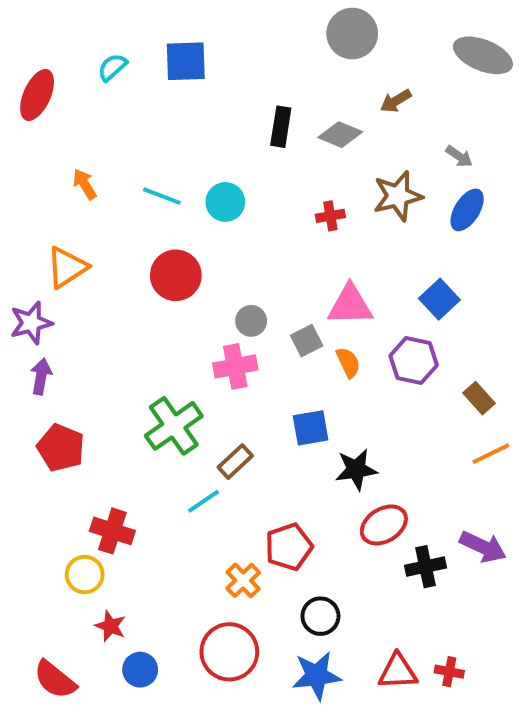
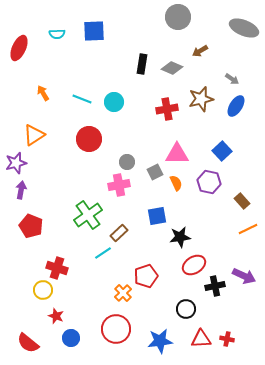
cyan semicircle: (112, 67) -> (57, 34), turned -140
red cross: (330, 216) -> (167, 109), size x1.5
black circle: (320, 616) -> (186, 309), moved

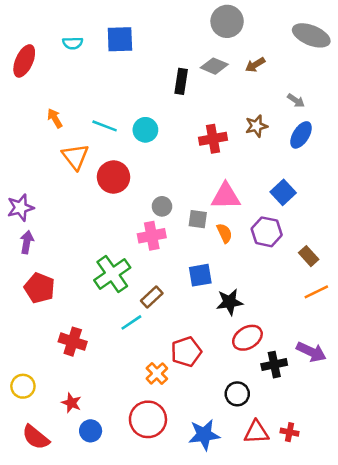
gray diamond: (172, 68) -> (214, 66), moved
brown star: (201, 99) -> (256, 126), size x0.7
orange triangle: (34, 135) -> (75, 157), moved, turned -35
gray square: (155, 172) -> (198, 219), turned 35
yellow circle: (43, 290) -> (23, 386), moved

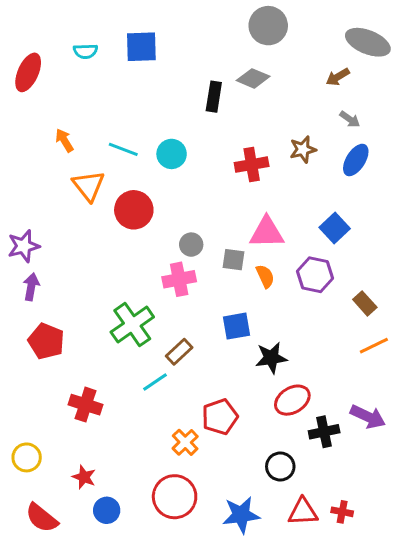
brown arrow: (255, 65) -> (338, 77), moved

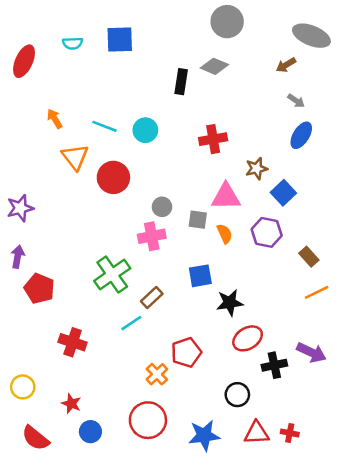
brown star: (303, 149) -> (257, 168), moved
purple arrow: (31, 287) -> (18, 257), moved

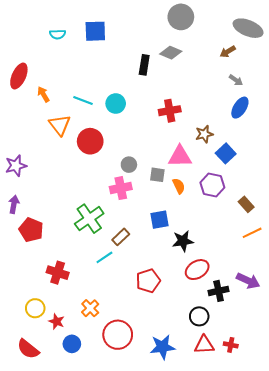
red ellipse: (24, 61) -> (19, 76), moved
orange cross: (157, 374) -> (90, 308), moved
yellow circle: (23, 387) -> (35, 308), moved
black circle: (237, 395) -> (199, 316), moved

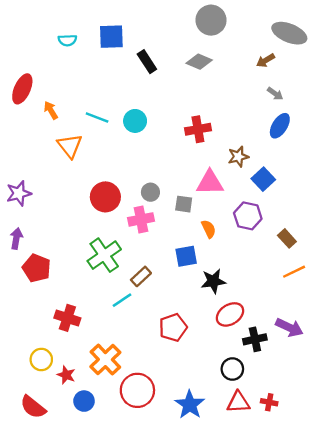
black rectangle: (144, 65) -> (147, 62), moved, turned -42
red circle: (90, 141) -> (105, 197), moved
orange semicircle: (179, 186) -> (209, 229), moved
orange cross: (90, 308) -> (105, 360), size x1.5
blue star: (163, 347) -> (190, 405), turned -30

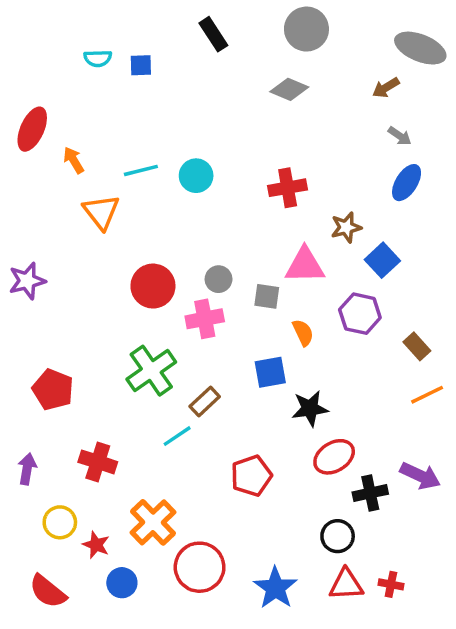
blue square: (111, 37) -> (141, 65), moved, size x0.6
black rectangle: (147, 62) -> (213, 34), moved
cyan line: (97, 117) -> (141, 170), turned -35
purple arrow: (16, 238) -> (27, 469), moved

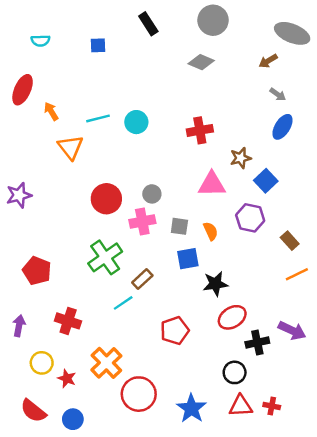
cyan semicircle: (98, 58) -> (40, 41), moved
gray square: (267, 296) -> (179, 226), moved
blue circle: (122, 583) -> (73, 419), moved

